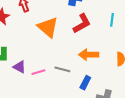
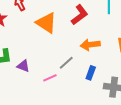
gray line: (62, 69) -> (66, 63), turned -49
pink line: (38, 72) -> (50, 78), moved

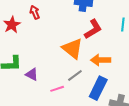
orange triangle: (46, 23) -> (72, 49), moved
blue rectangle: (91, 73) -> (98, 88), size x1.6

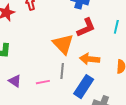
purple triangle: (32, 74) -> (15, 81), moved
gray line: (75, 76) -> (62, 71), turned -56

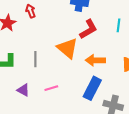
gray line: (62, 71) -> (35, 59), moved

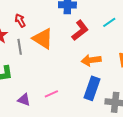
cyan line: (118, 25) -> (109, 22), turned 56
orange triangle: (67, 48) -> (43, 39), moved
gray line: (35, 59) -> (20, 47), moved

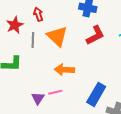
orange arrow: (91, 60) -> (64, 70), moved
purple triangle: (24, 100) -> (38, 98), moved, turned 32

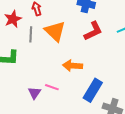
orange arrow: (64, 70) -> (73, 66), moved
pink line: (55, 92) -> (52, 87), turned 32

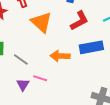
gray line: (31, 34) -> (21, 59), moved, turned -56
blue rectangle: (93, 90) -> (91, 47), moved, turned 50

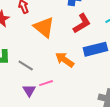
orange arrow: (60, 56) -> (65, 60), turned 36
pink line: (40, 78) -> (46, 83), turned -32

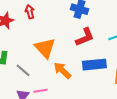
orange triangle: (44, 27) -> (45, 48), moved

